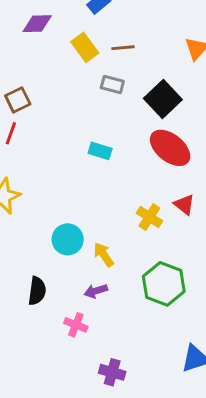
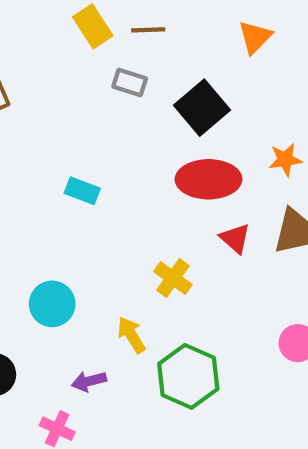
red ellipse: (170, 148) -> (209, 179), turned -42
cyan rectangle: (100, 151) -> (82, 191), moved
red triangle: (184, 205) -> (235, 238), moved
yellow arrow: (104, 255) -> (131, 335), moved

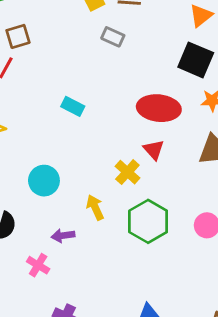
black square: (202, 108) -> (196, 60), moved, turned -33
red triangle: (235, 238) -> (154, 150), moved
green hexagon: (188, 376) -> (148, 221), moved

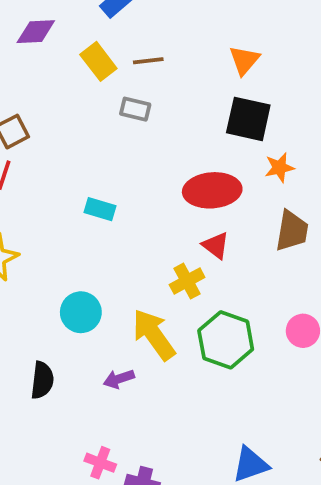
yellow cross: (127, 172) -> (187, 281), turned 30
yellow arrow: (95, 207) -> (154, 335), size x1.6
pink cross: (38, 265) -> (100, 463), moved

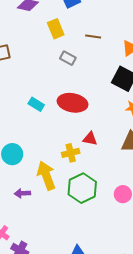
brown line: (148, 61) -> (93, 36), moved
red ellipse: (212, 190) -> (73, 103), moved
red triangle: (216, 245) -> (90, 139), turned -42

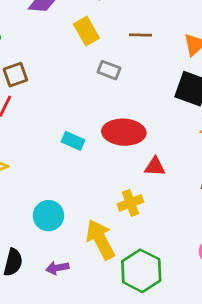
red triangle: (90, 139) -> (155, 167), moved
green hexagon: (82, 188) -> (141, 271), moved
purple arrow: (22, 193) -> (57, 268), moved

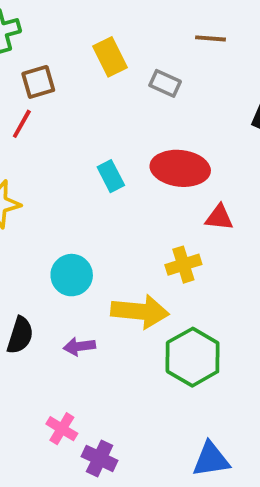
yellow rectangle: (86, 31) -> (110, 57), moved
cyan rectangle: (73, 141) -> (111, 176), turned 35
yellow arrow: (100, 239) -> (140, 311), turned 120

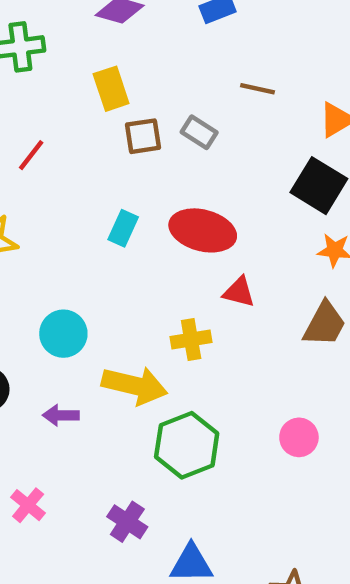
yellow rectangle: (110, 57) -> (111, 89), moved
brown square: (38, 82) -> (143, 136), moved
cyan rectangle: (111, 176) -> (123, 228), turned 44
purple cross: (100, 458) -> (127, 522), moved

